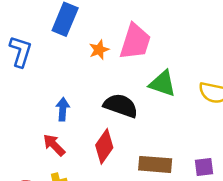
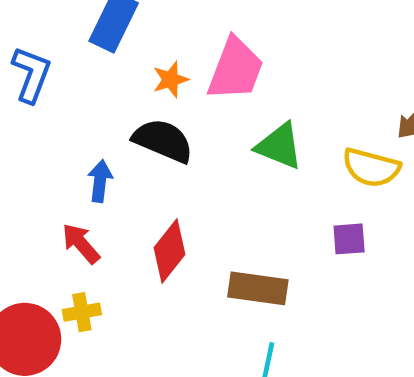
black semicircle: (121, 106) -> (163, 141), moved
purple square: (204, 167) -> (349, 239), moved

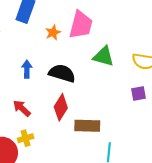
black semicircle: (163, 141) -> (62, 73), moved
blue arrow: (100, 181) -> (27, 69), moved
brown rectangle: (258, 288) -> (87, 126), moved

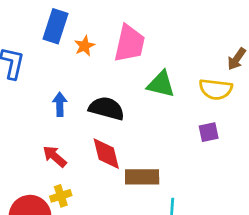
orange star: (53, 33) -> (85, 46), moved
red diamond: (61, 107) -> (106, 154), turned -44

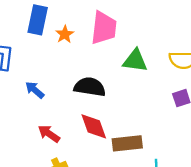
blue arrow: (60, 104) -> (35, 90), moved, turned -42

